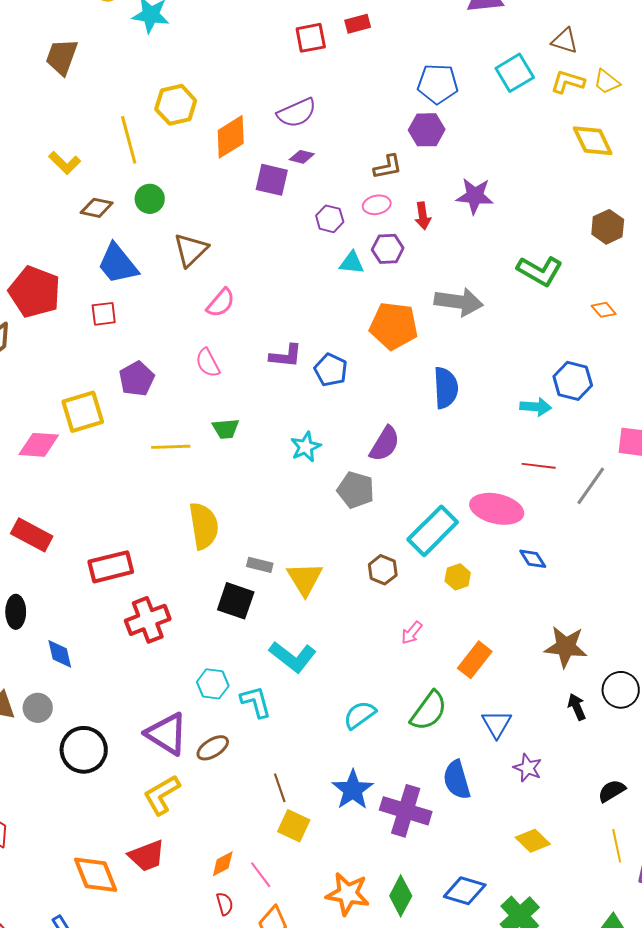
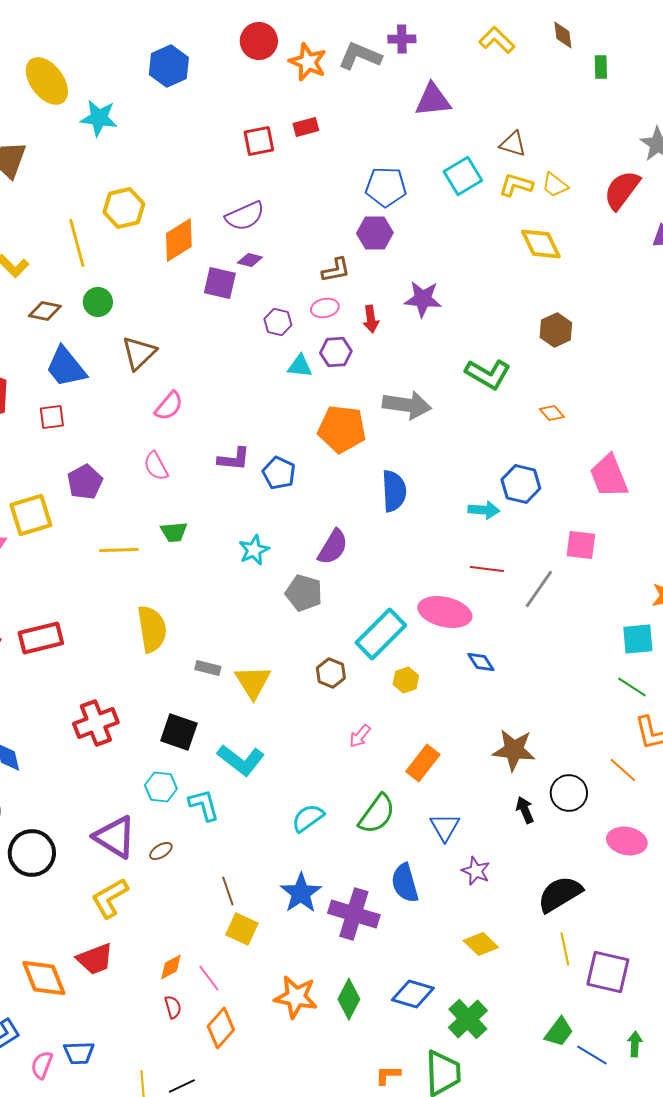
red rectangle: (111, 567) -> (41, 638), moved
black square: (236, 601) -> (179, 732), moved
brown ellipse: (213, 748) -> (161, 851), size x0.7
black semicircle: (612, 791) -> (560, 894), size x1.6

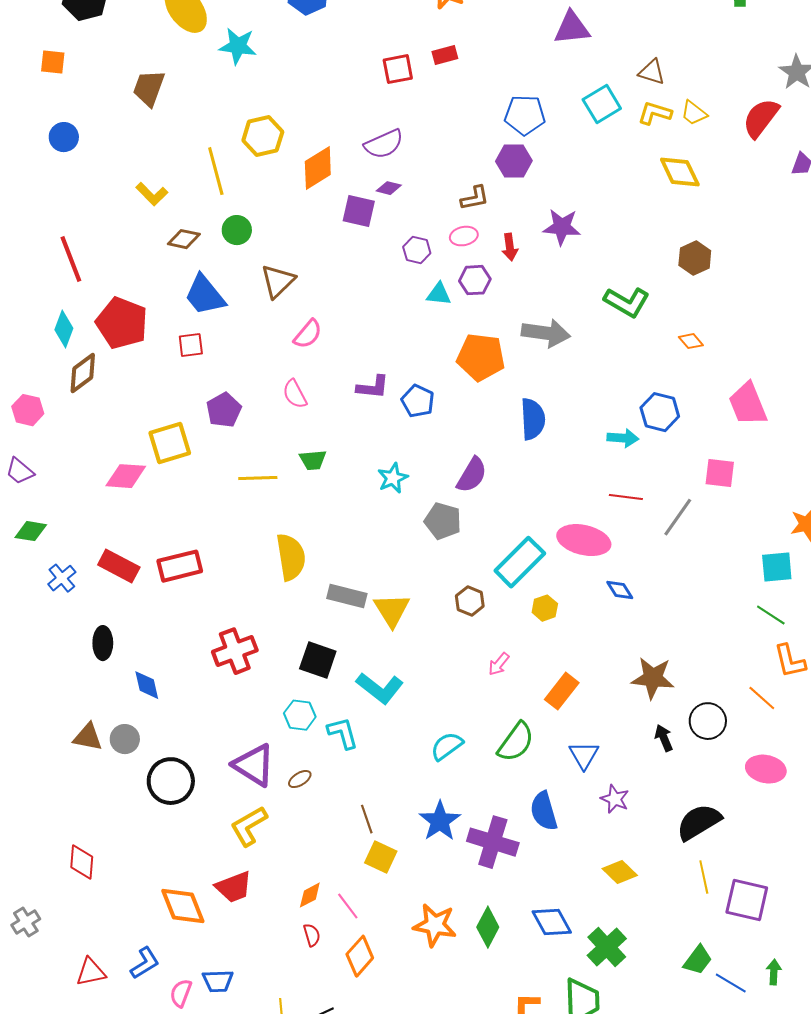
gray rectangle: (208, 668) -> (347, 596), size x1.5
blue diamond: (413, 994) -> (552, 922), turned 45

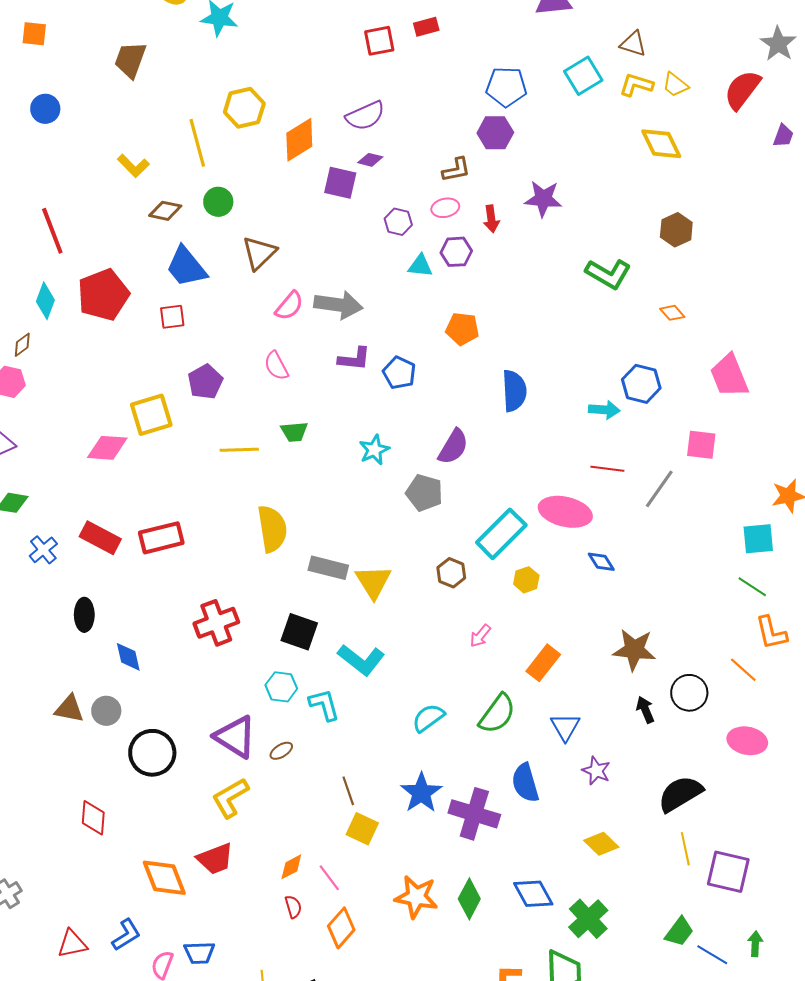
red pentagon: (122, 323) -> (103, 295), turned 30
gray arrow: (546, 333) -> (338, 305), moved
orange pentagon: (481, 357) -> (462, 329), size x0.7
brown diamond: (83, 373) -> (22, 345), moved, size x0.6
red diamond: (82, 862) -> (93, 818), moved

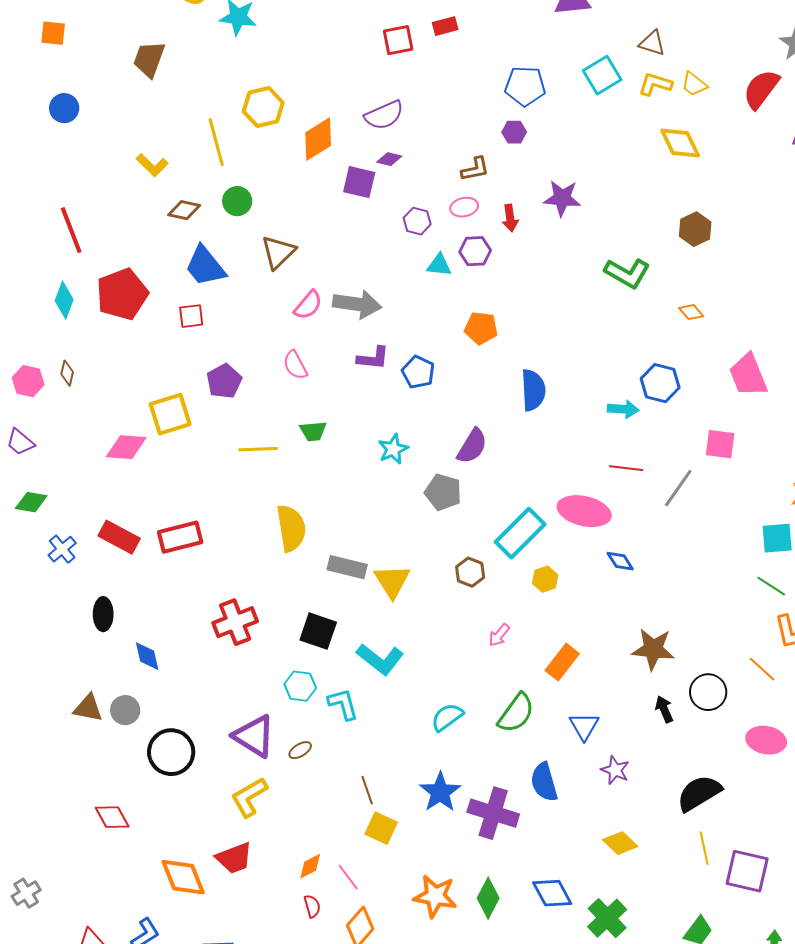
purple hexagon: (495, 133) -> (514, 132), size x0.7
brown diamond: (22, 345) -> (67, 373), moved, turned -40
red diamond: (93, 818) -> (112, 817), turned -33

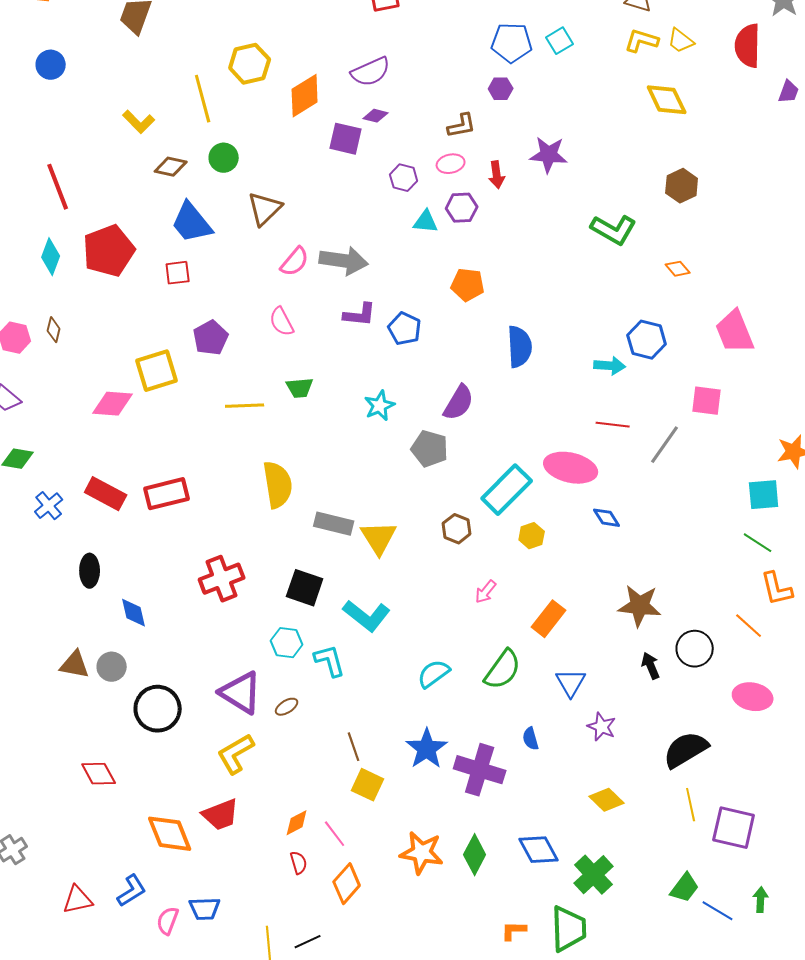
cyan square: (602, 75) -> (560, 41), moved, size x0.7
red semicircle: (761, 89) -> (748, 46), turned -36
blue semicircle: (544, 782) -> (531, 739), size x0.6

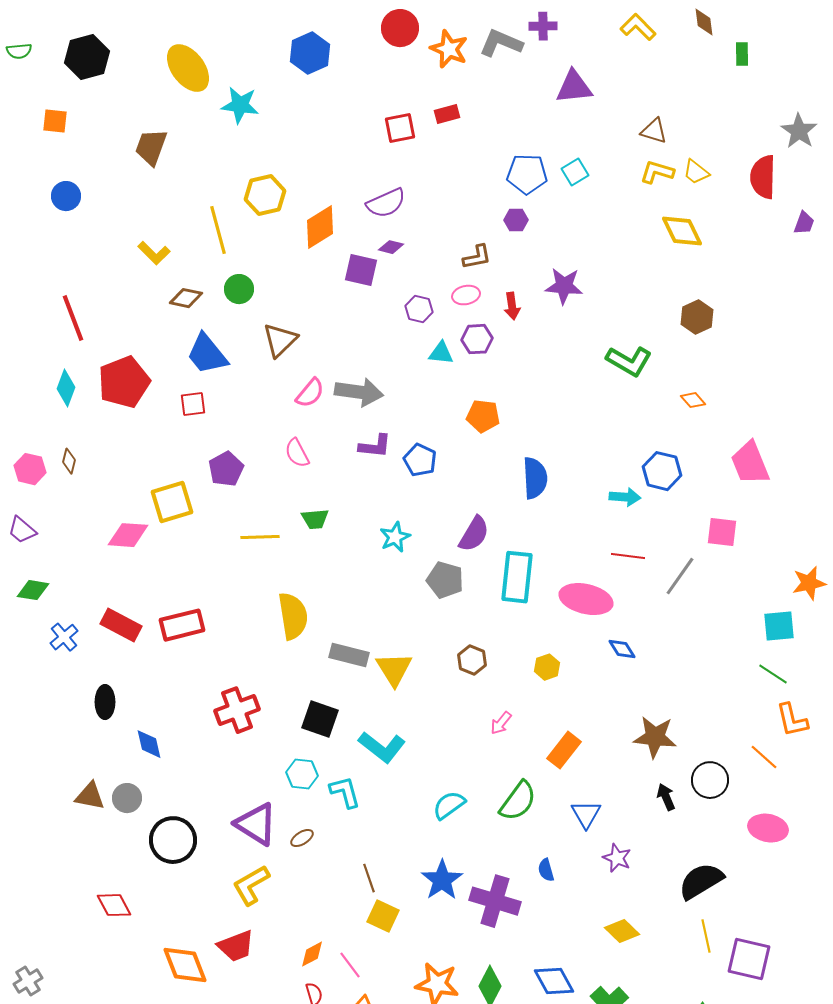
cyan rectangle: (507, 490) -> (517, 577), moved, turned -39

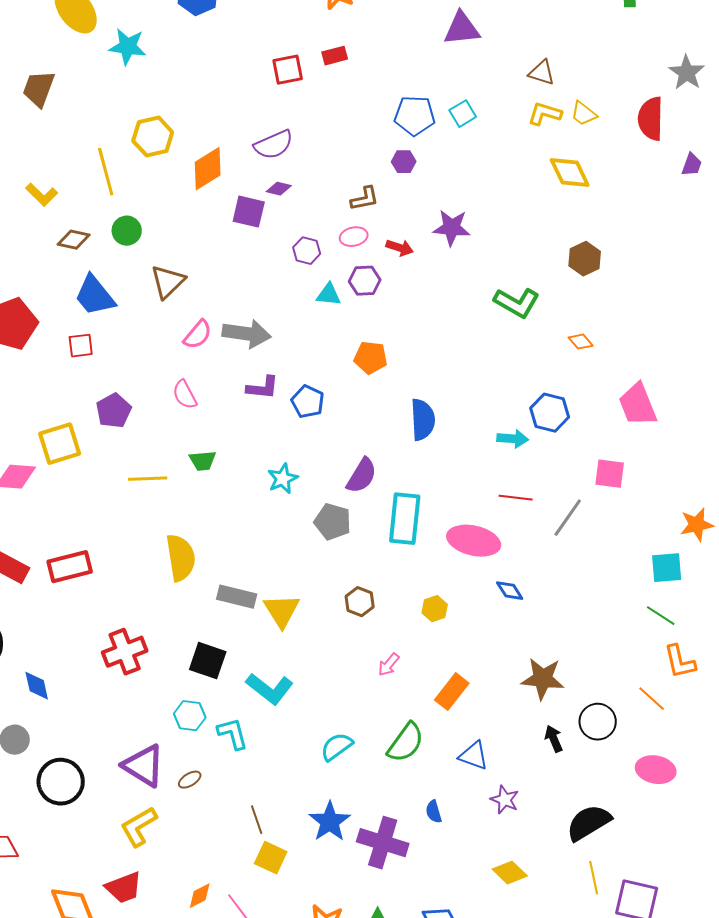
red arrow: (512, 306) -> (400, 248), turned -64
blue triangle: (586, 814) -> (474, 756), turned -40

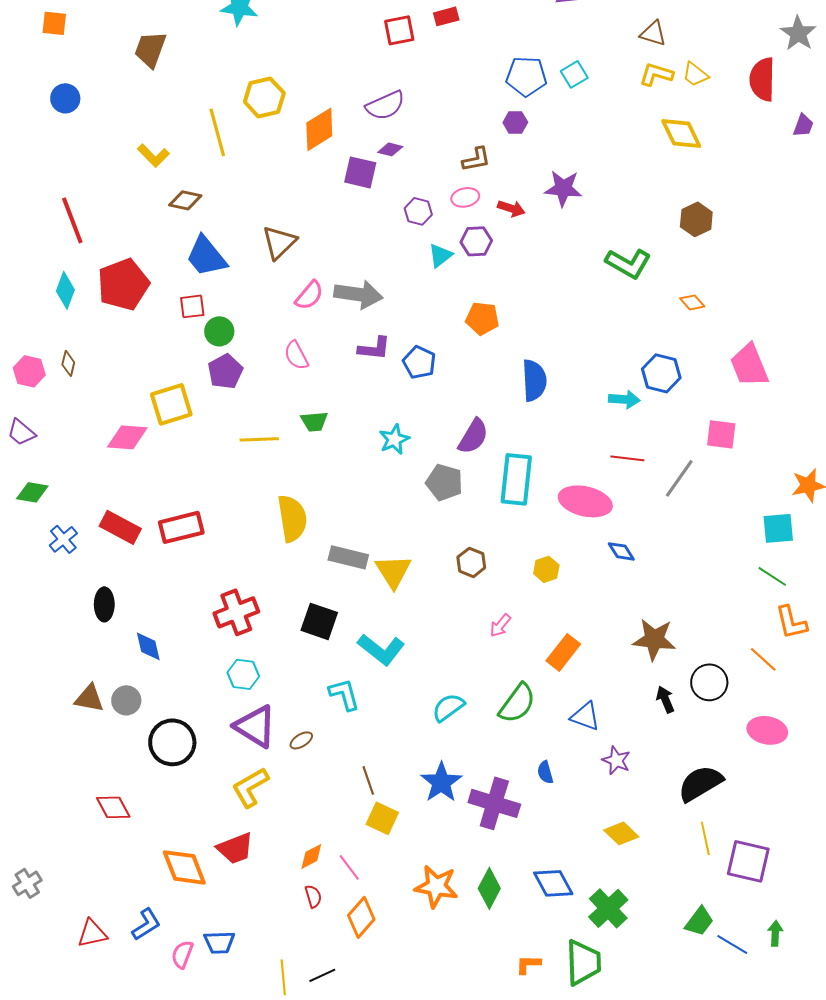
green circle: (127, 231) -> (219, 331), moved
cyan triangle: (329, 295) -> (440, 255), turned -44
cyan hexagon: (190, 716) -> (243, 674), moved

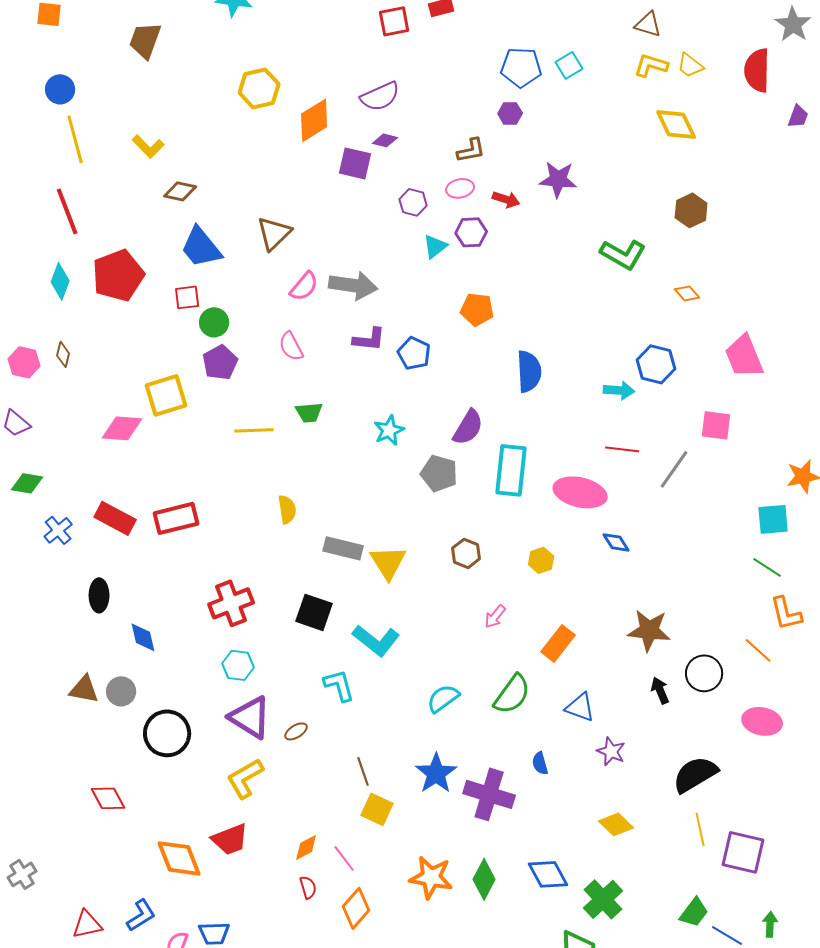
yellow line: (217, 132) -> (75, 139), moved
yellow semicircle: (292, 518) -> (287, 509), size x0.6

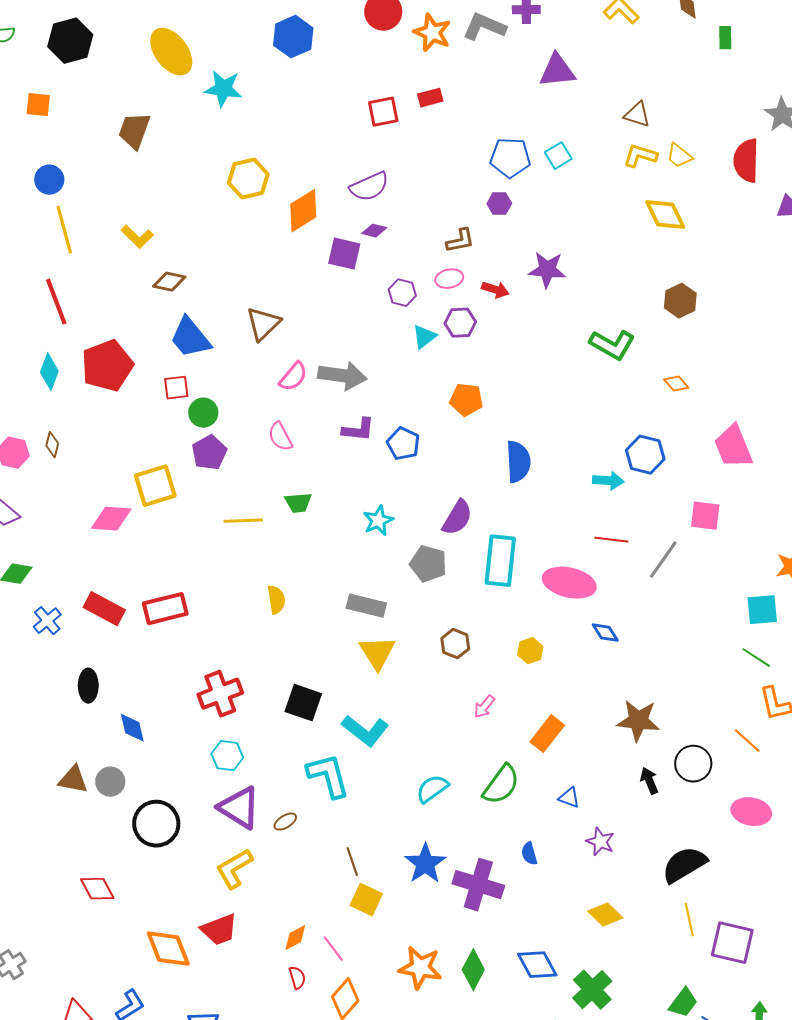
gray rectangle: (343, 548) -> (366, 606), moved
cyan L-shape: (339, 685) -> (328, 776), size x1.4
blue triangle: (580, 707) -> (569, 798), size x0.7

